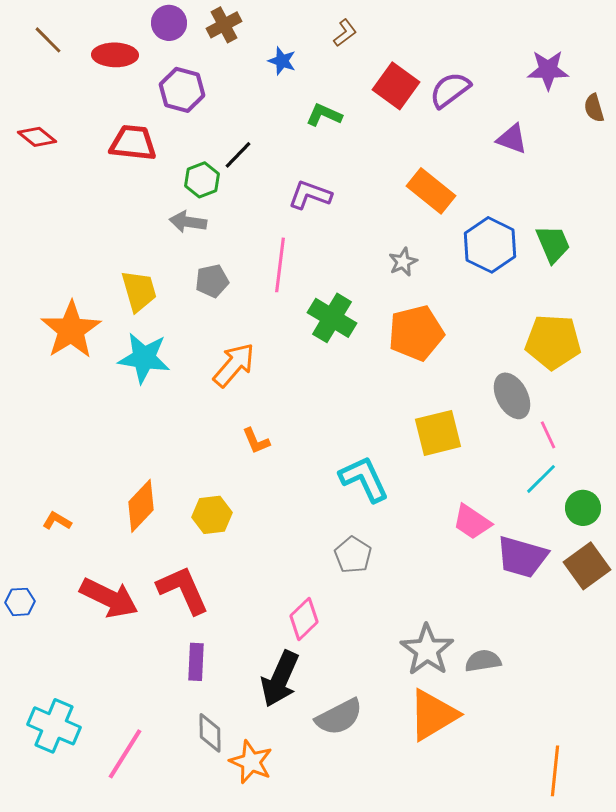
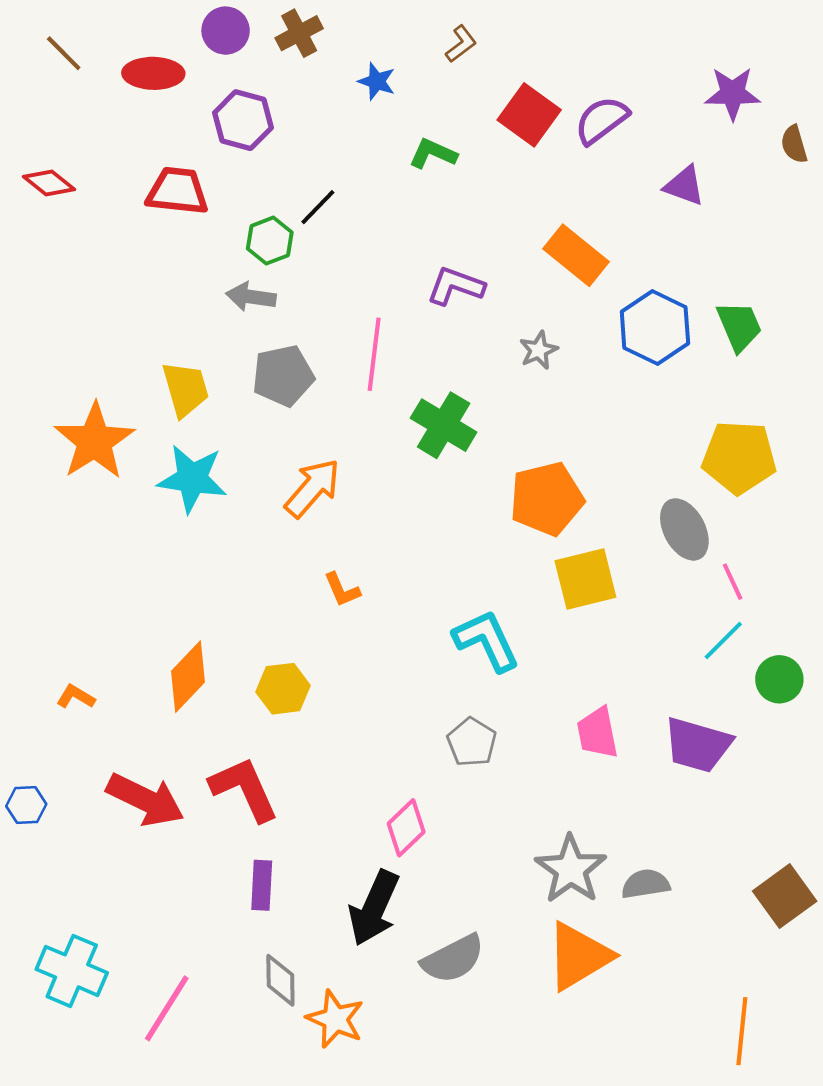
purple L-shape: (310, 195) -> (456, 286), moved
gray pentagon: (212, 281) -> (283, 376), size x1.4
orange pentagon: (416, 333) -> (547, 499), moved
pink trapezoid: (472, 522) -> (597, 733), moved, turned 45
brown square: (587, 566) -> (785, 896), moved

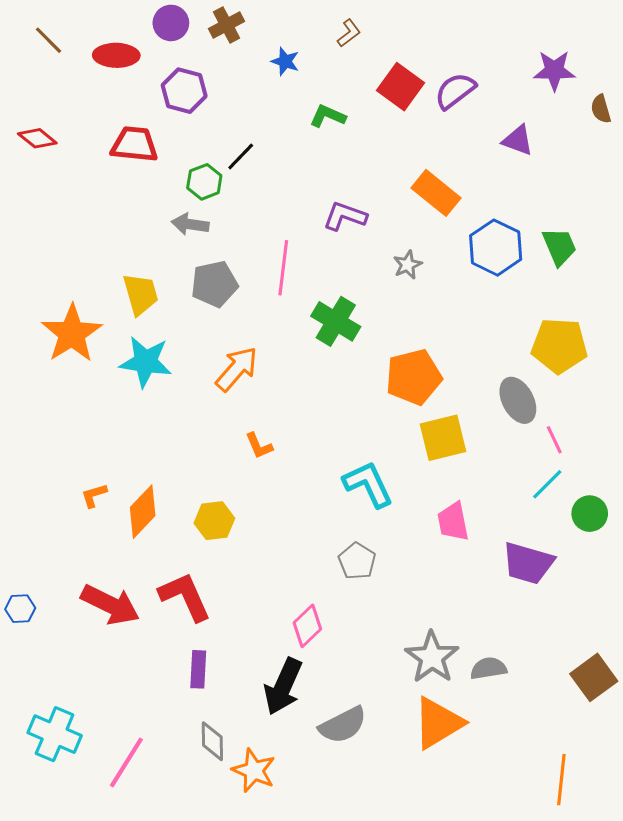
orange L-shape: (76, 697) -> (94, 495), moved, turned -48
pink trapezoid: (597, 733) -> (453, 522), moved

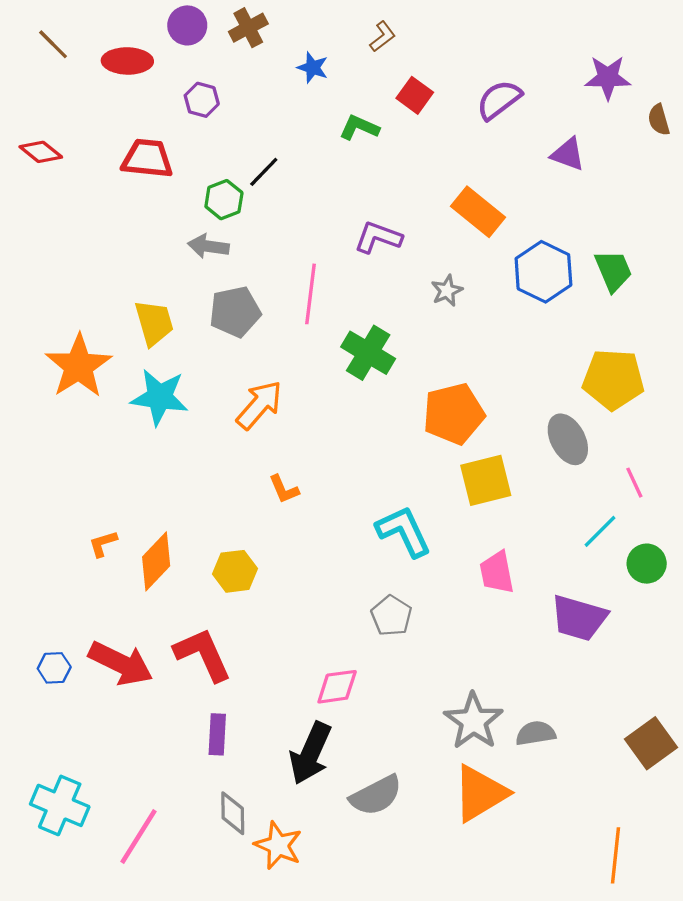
red square: (401, 87) -> (415, 95), moved, size x0.7
purple hexagon: (184, 91) -> (202, 100), size x0.7
pink line: (554, 440) -> (634, 483), moved
blue hexagon: (20, 609) -> (54, 668), moved
pink diamond: (307, 626) -> (337, 687), turned 36

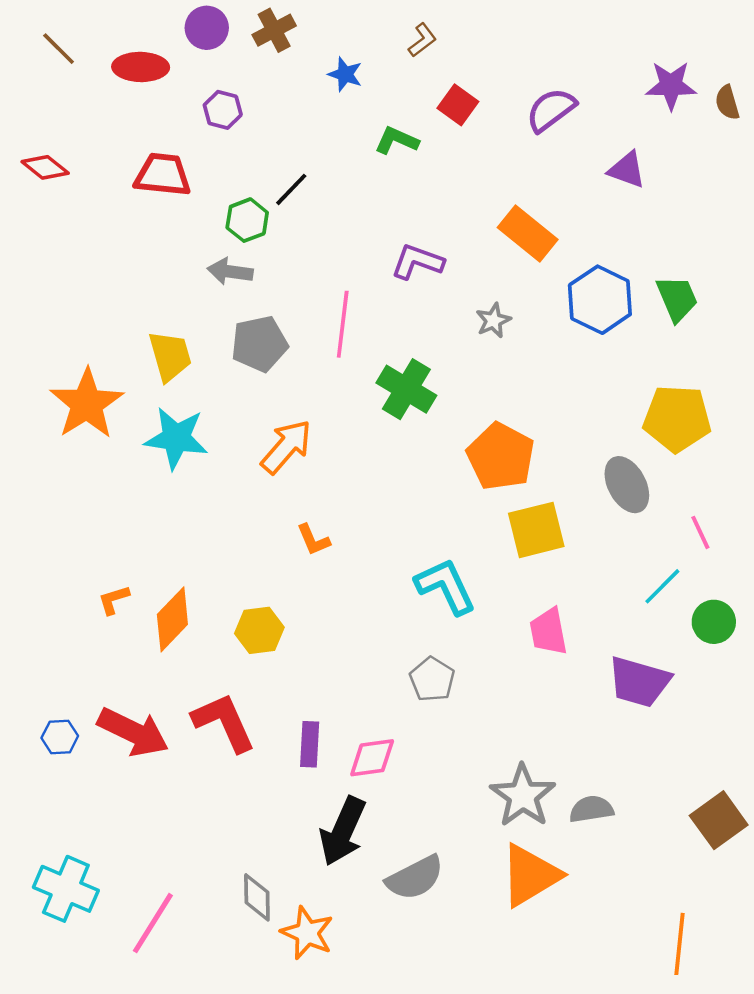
brown semicircle: (659, 120) -> (727, 102), moved
orange pentagon: (454, 414) -> (501, 456), turned -30
purple rectangle: (217, 734) -> (310, 744), moved

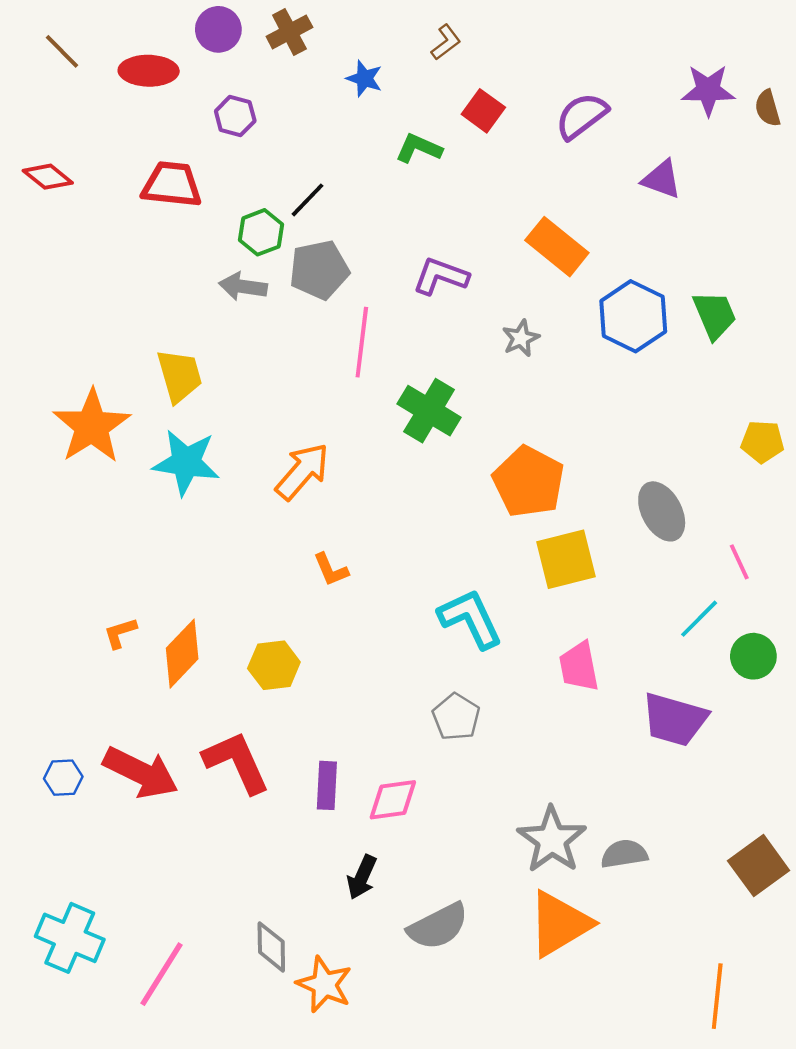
gray pentagon: (259, 344) -> (319, 270), moved
yellow pentagon: (677, 418) -> (762, 442), moved, size x0.6
black arrow: (343, 831) -> (362, 877), size x0.6

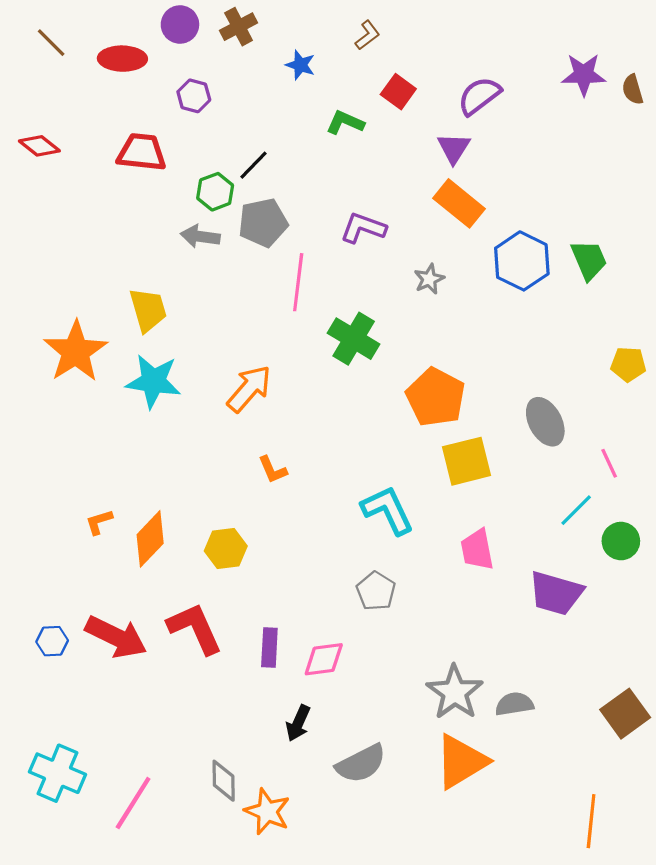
purple triangle: (662, 179) -> (454, 148), moved, turned 42

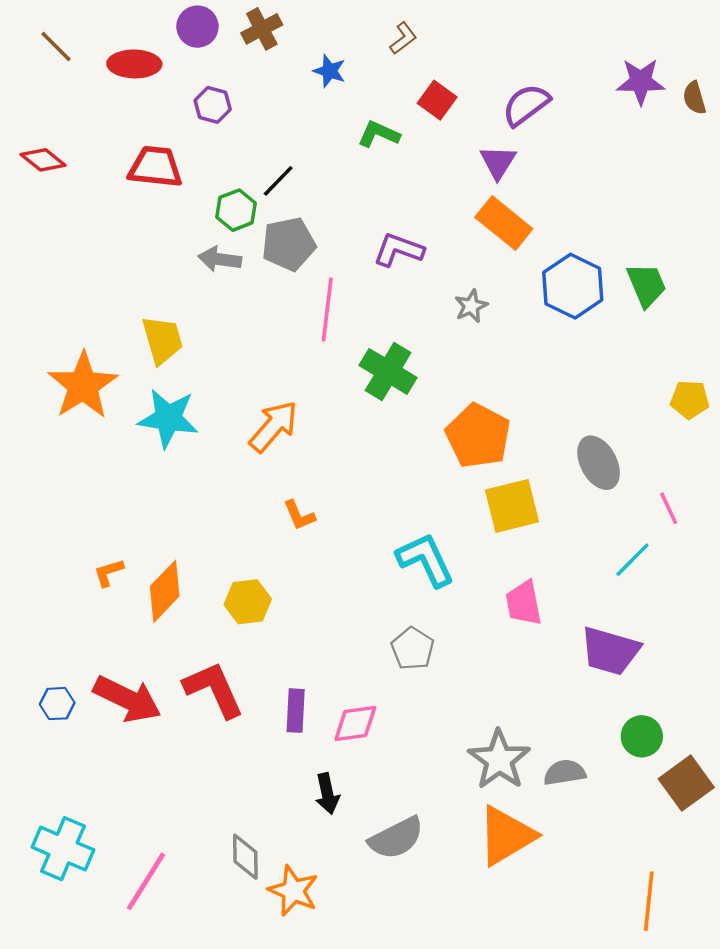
green circle: (621, 541) -> (642, 736), moved
black arrow: (298, 723) -> (327, 794), turned -36

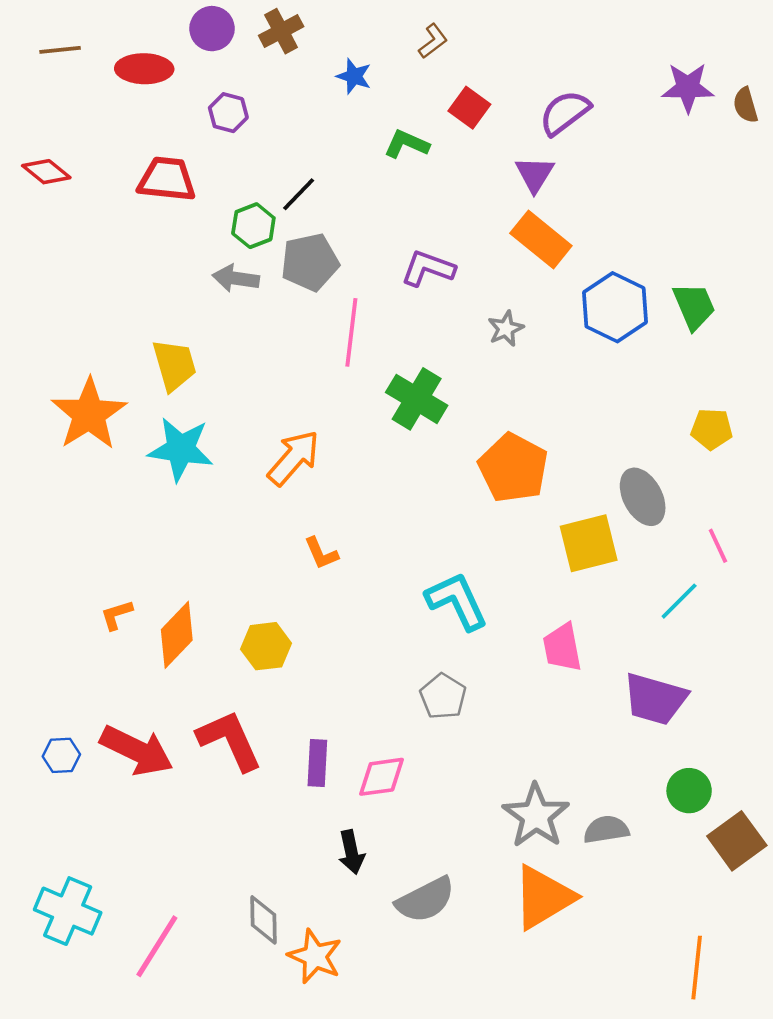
brown line: (56, 46) -> (60, 50), turned -51
yellow pentagon: (690, 400) -> (712, 429), moved
yellow square: (512, 506) -> (589, 543), moved

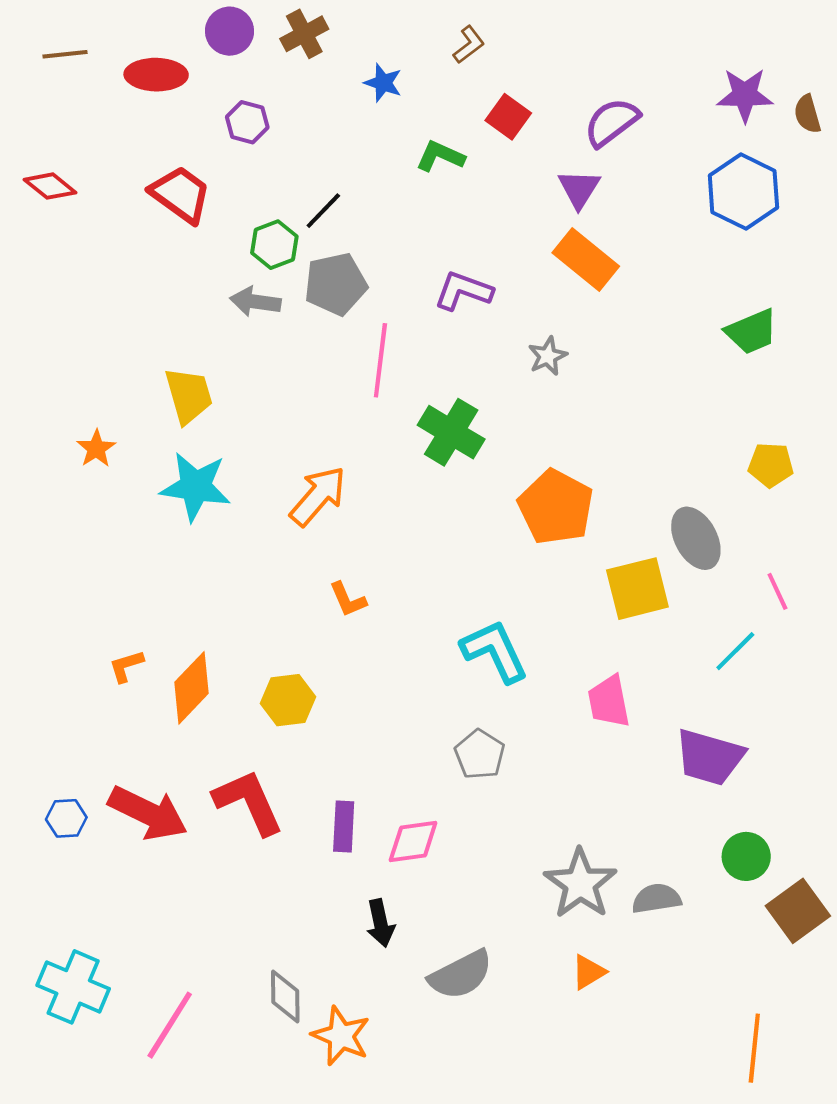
red trapezoid: (167, 179) -> (181, 194), turned 30
green trapezoid: (694, 306) -> (752, 332), turned 90
blue hexagon: (615, 307) -> (743, 192), moved
orange star: (89, 414) -> (96, 449), size x0.5
orange triangle: (543, 897) -> (588, 972), size x0.5

